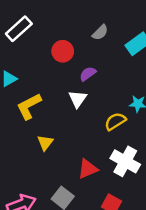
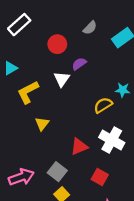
white triangle: (78, 99) -> (62, 79), moved

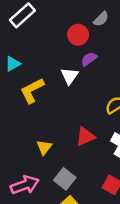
red circle: (57, 44) -> (78, 35), moved
yellow triangle: (42, 124) -> (44, 147), moved
red triangle: (79, 147) -> (85, 136), moved

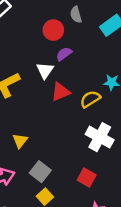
gray semicircle: (101, 19) -> (76, 15), turned 119
red triangle: (85, 136) -> (60, 92), moved

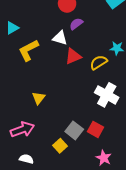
white triangle: (45, 70) -> (60, 38), turned -49
gray square: (40, 172) -> (74, 130), moved

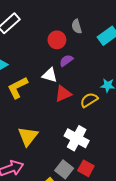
white cross: (107, 95) -> (77, 138), moved
yellow triangle: (39, 98) -> (28, 136), size x1.5

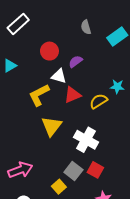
red circle: (57, 40) -> (49, 51), moved
yellow L-shape: (18, 88) -> (39, 95), moved
yellow triangle: (28, 136) -> (52, 126), moved

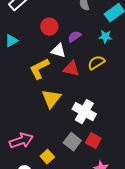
cyan star: (117, 87) -> (105, 37), moved
red triangle: (72, 95) -> (71, 69), turned 36
yellow semicircle: (98, 101) -> (96, 63), moved
yellow square: (59, 187) -> (47, 157), moved

